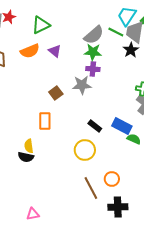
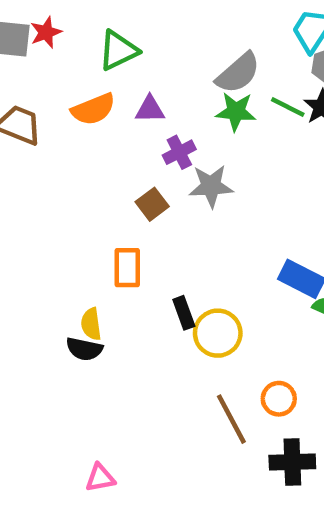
green line: (116, 32) -> (288, 107), moved
purple triangle: (55, 51) -> (150, 109), turned -40
purple cross: (93, 69) -> (179, 152), moved, turned -32
black rectangle: (95, 126) -> (184, 313), moved, turned 32

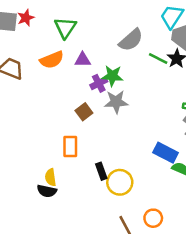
green triangle: (118, 50) -> (65, 28), turned -30
green star: (236, 112) -> (112, 76), moved

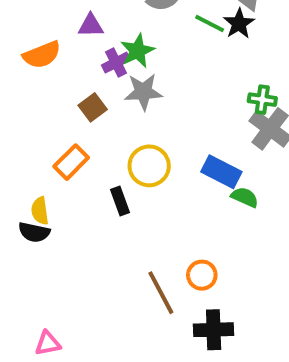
orange semicircle: (52, 60) -> (42, 55), moved
green star: (112, 76) -> (137, 51), turned -30
orange rectangle: (70, 146) -> (71, 162), turned 45
yellow circle: (120, 182) -> (149, 166), moved

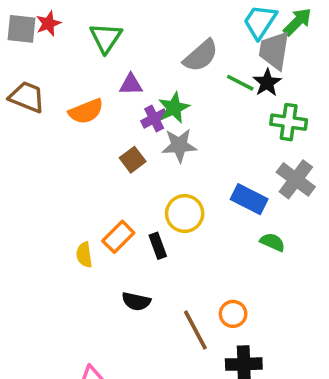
green cross: (262, 100) -> (289, 122), moved, size x1.4
orange rectangle: (71, 162) -> (118, 237), moved
blue rectangle: (221, 172) -> (249, 199), moved
black semicircle: (34, 232) -> (136, 301), moved

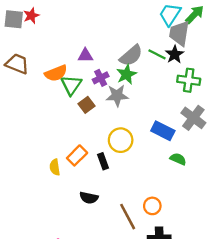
green triangle: (106, 38) -> (71, 85), moved
gray semicircle: (201, 56) -> (131, 56), moved
green star: (174, 108) -> (126, 74), moved

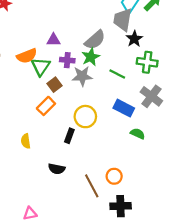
gray trapezoid: (179, 33) -> (123, 20), moved
green line: (157, 54) -> (117, 74), moved
purple cross: (101, 78) -> (67, 60), turned 32
orange rectangle: (77, 155) -> (46, 106), moved
black rectangle: (103, 161) -> (69, 136), turned 40

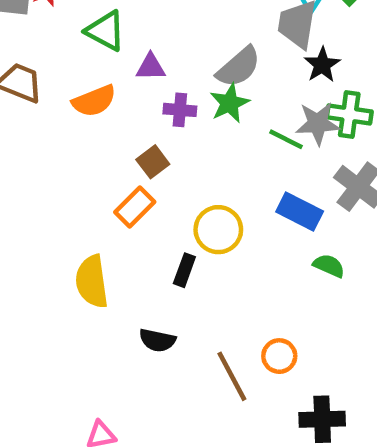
green triangle: (41, 67) -> (105, 31), moved, turned -36
gray star: (82, 76) -> (318, 123), moved
yellow semicircle: (26, 141) -> (92, 282), size x1.6
black cross: (121, 206) -> (322, 419), moved

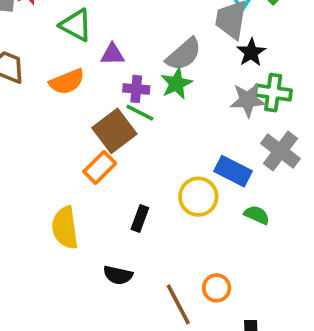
green line: (286, 139) -> (140, 113), moved
brown square: (153, 162) -> (114, 131), size x1.6
yellow circle: (218, 230) -> (198, 197), moved

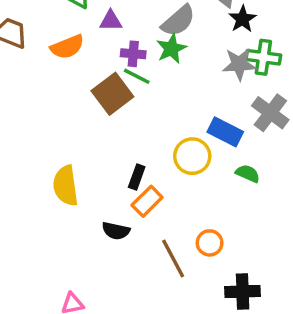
orange rectangle: (100, 167) -> (147, 201), moved

